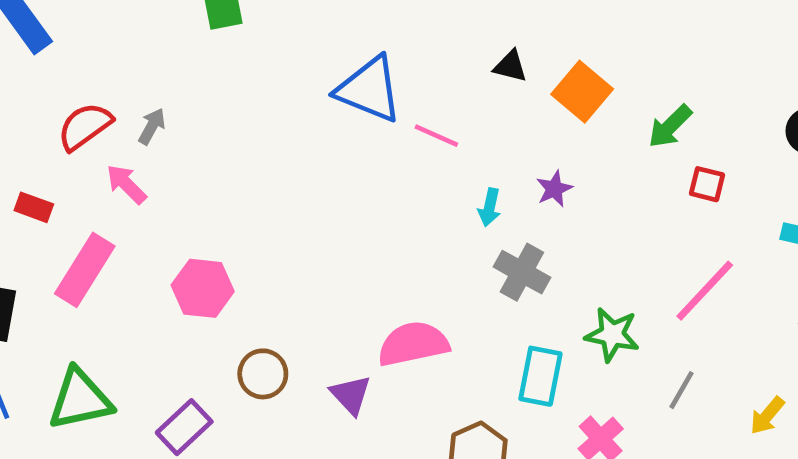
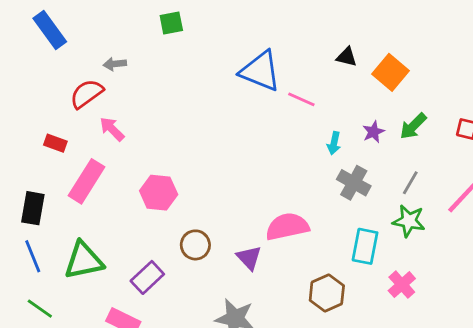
gray arrow: (152, 126) -> (115, 64), moved, turned -125
green arrow: (670, 126) -> (413, 126), moved
gray line: (682, 390) -> (410, 183), moved

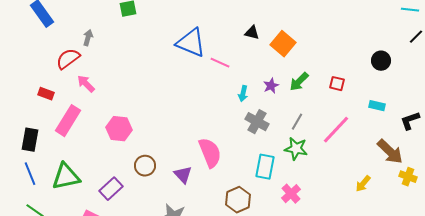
gray arrow: (115, 64) -> (88, 38), turned 112
pink semicircle: (287, 227) -> (210, 153), turned 80

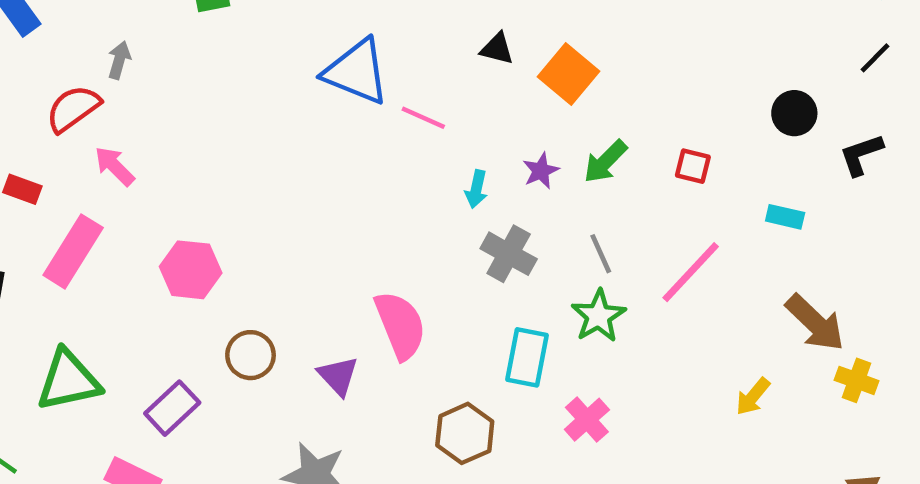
black L-shape: (410, 121) -> (861, 155), moved
gray line: (297, 122) -> (601, 254), turned -54
green star: (296, 149) -> (598, 316), turned 30

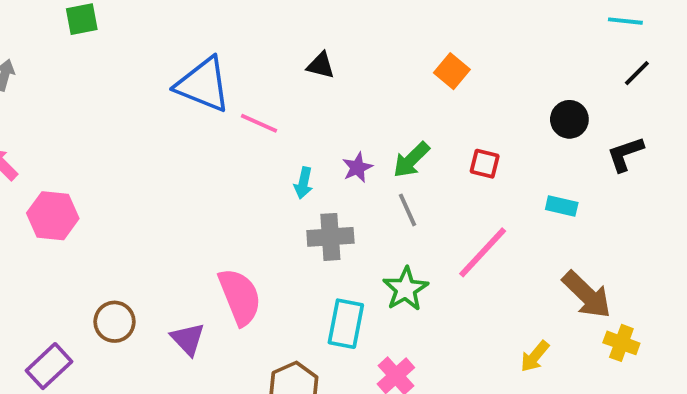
orange square: (568, 74) -> (452, 71), moved, size x0.7
gray cross: (509, 254) -> (330, 237), turned -33
gray line: (601, 254) -> (407, 210), moved
pink hexagon: (191, 270) -> (53, 216), moved

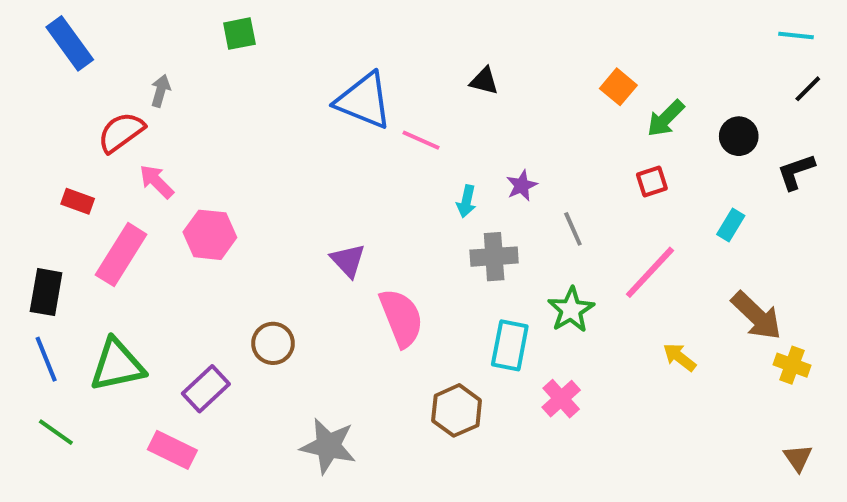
green arrow: (411, 160) -> (666, 118), moved
red square: (485, 164) -> (652, 182), turned -32
cyan rectangle: (562, 206) -> (731, 225), turned -72
purple triangle: (188, 339) -> (348, 260), moved
yellow arrow: (535, 356) -> (680, 357), moved, turned 88

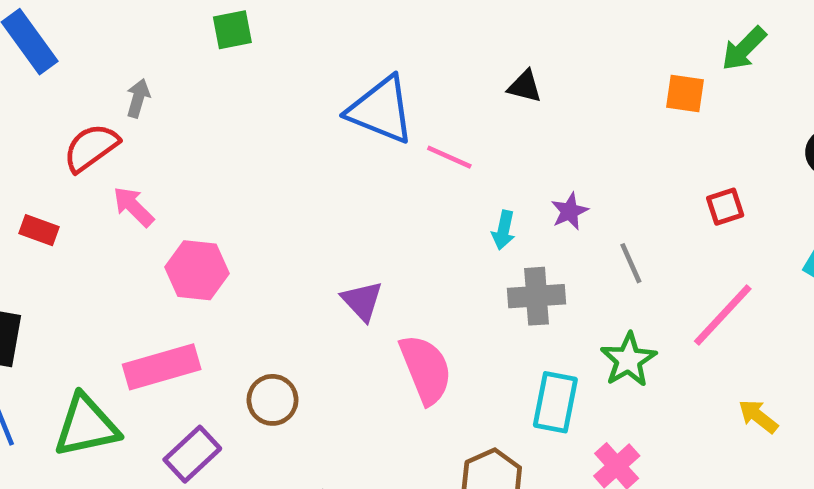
orange square: (618, 87) -> (685, 93), turned -32
green arrow: (666, 118) -> (744, 49), moved
pink rectangle: (121, 255) -> (162, 367), moved, turned 42

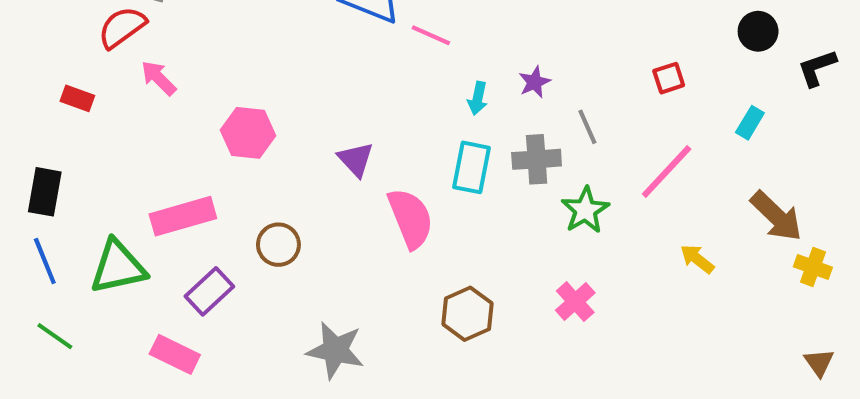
pink hexagon: (197, 270) -> (248, 133), moved
gray cross: (537, 296) -> (537, 159), moved
cyan rectangle: (555, 402) -> (472, 167), moved

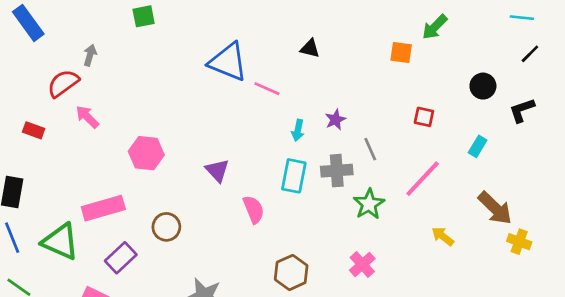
red square: (669, 78) -> (424, 117), turned 30
pink semicircle: (411, 218) -> (254, 209), size x0.7
green triangle: (118, 267) -> (60, 242), turned 36

